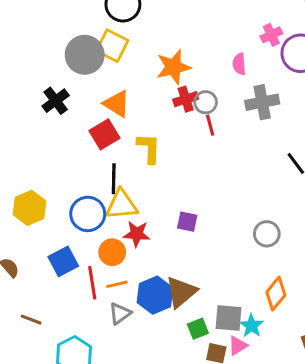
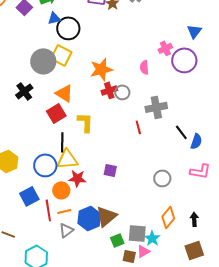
gray cross: (262, 102) -> (156, 107), moved
red line: (210, 125) -> (138, 127), moved

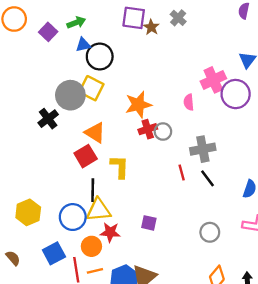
pink cross: (165, 48) -> (213, 80), size x1.5
black cross: (24, 91) -> (48, 119), moved
black line: (181, 132) -> (207, 178), moved

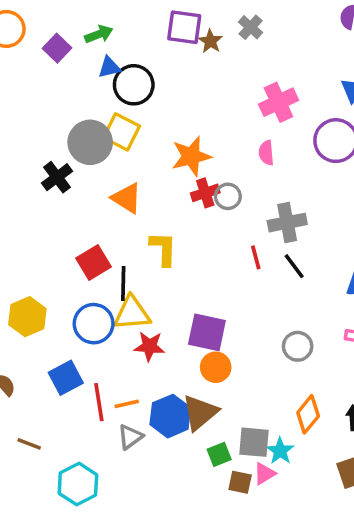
pink cross: (213, 80) -> (278, 102), moved
red square: (86, 156) -> (94, 263), moved
purple square: (149, 223) -> (207, 332), size x1.6
orange circle: (91, 246) -> (216, 367), moved

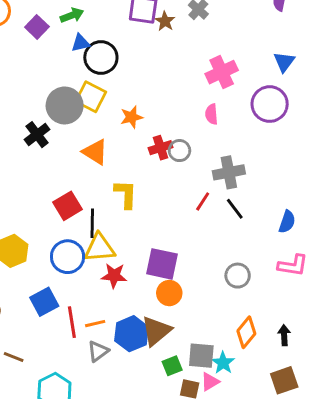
orange star: (191, 156) -> (131, 117), moved, size x0.7
red line: (256, 257) -> (203, 201), turned 48

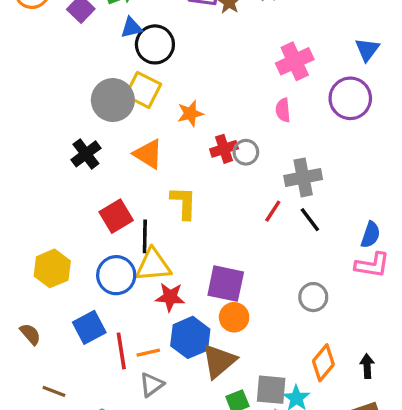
black cross: (37, 135) -> (86, 154), moved
pink L-shape: (293, 265) -> (372, 265), moved
blue hexagon: (131, 334) -> (190, 337), moved

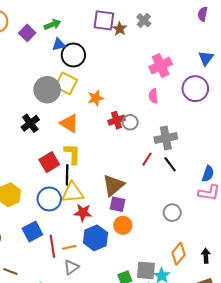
yellow L-shape: (184, 203) -> (72, 154), moved
purple square: (226, 284) -> (118, 204), size x0.7
brown triangle: (219, 361) -> (113, 185), moved

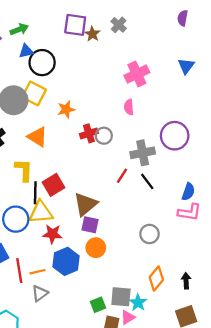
purple circle: (195, 89) -> (175, 136), moved
yellow L-shape: (72, 154) -> (24, 170), moved
red square: (49, 162) -> (53, 185), moved

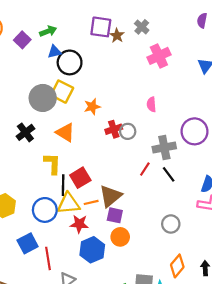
pink cross: (137, 74) -> (159, 56), moved
orange line: (37, 272) -> (91, 202), moved

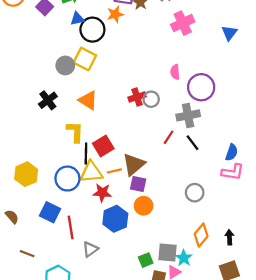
gray circle: (43, 98) -> (65, 65), size x0.7
orange star: (92, 107) -> (115, 14), moved
purple circle: (194, 131) -> (201, 87), moved
blue square: (28, 243) -> (50, 212), turned -36

